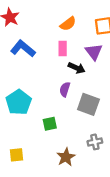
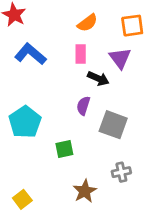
yellow square: (16, 155) -> (22, 199), moved, turned -32

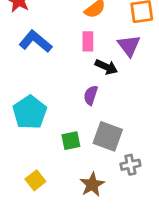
gray square: (113, 125) -> (108, 136), moved
yellow square: (22, 199) -> (35, 180), moved

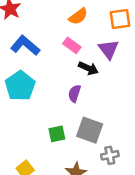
pink rectangle: (88, 41) -> (72, 45), turned -54
cyan pentagon: (30, 112) -> (20, 86), moved

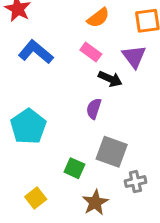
cyan pentagon: (20, 86) -> (28, 126), moved
green square: (57, 134) -> (74, 168), moved, turned 36

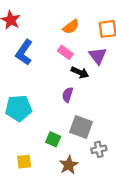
blue L-shape: (36, 52) -> (24, 52), turned -95
cyan pentagon: (28, 126) -> (19, 108), turned 30
yellow square: (36, 198) -> (24, 162), turned 32

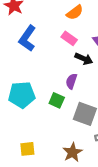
green square: (53, 139) -> (57, 100), moved

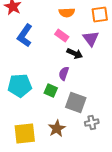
orange semicircle: (75, 12) -> (67, 13), turned 35
yellow square: (27, 149) -> (25, 134), size x1.6
brown star: (72, 152) -> (57, 129), moved

